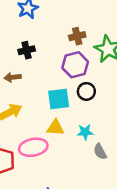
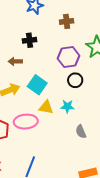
brown cross: (77, 36) -> (67, 21), moved
cyan square: (59, 99) -> (37, 85), moved, turned 36
cyan star: (85, 132) -> (67, 106), moved

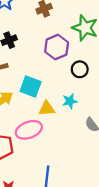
black circle: (75, 80) -> (80, 69), moved

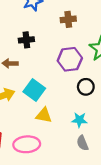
cyan star: (70, 101) -> (79, 120), moved
pink ellipse: (29, 130) -> (27, 144), moved

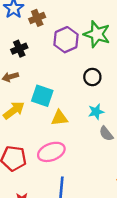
brown cross: (68, 19) -> (37, 18), moved
purple hexagon: (70, 59) -> (66, 40), moved

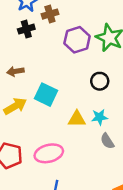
black cross: (19, 49) -> (26, 29), moved
yellow triangle: (59, 118) -> (77, 119), moved

